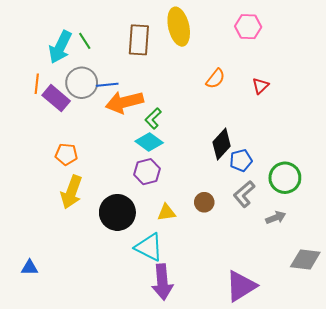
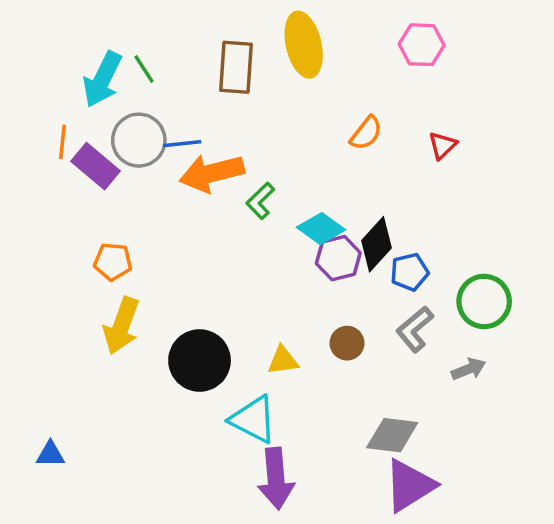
cyan diamond: (149, 142) -> (321, 229), moved
purple hexagon: (147, 172) -> (338, 258), moved
gray diamond: (305, 259) -> (392, 435), moved

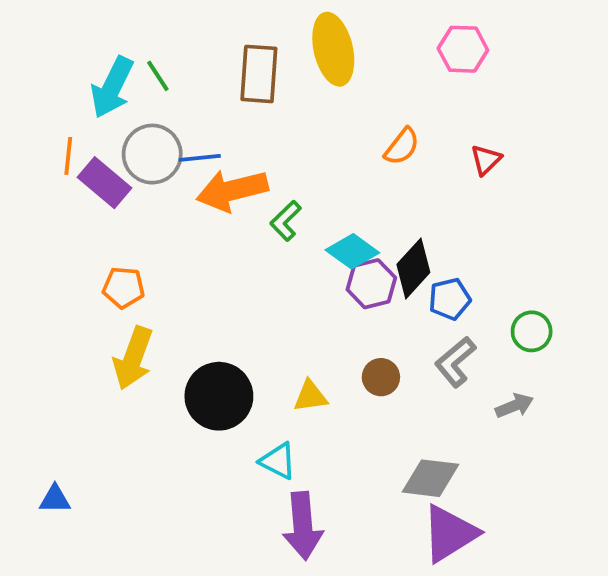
green circle: (484, 301) -> (532, 331), size x0.7
cyan triangle: (253, 419) -> (278, 461), size x0.7

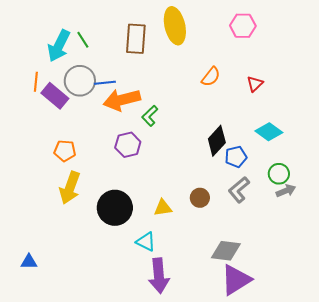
cyan diamond: (352, 251) -> (269, 132), moved
purple hexagon: (371, 284) -> (128, 145), moved
gray arrow: (514, 406) -> (286, 191), moved

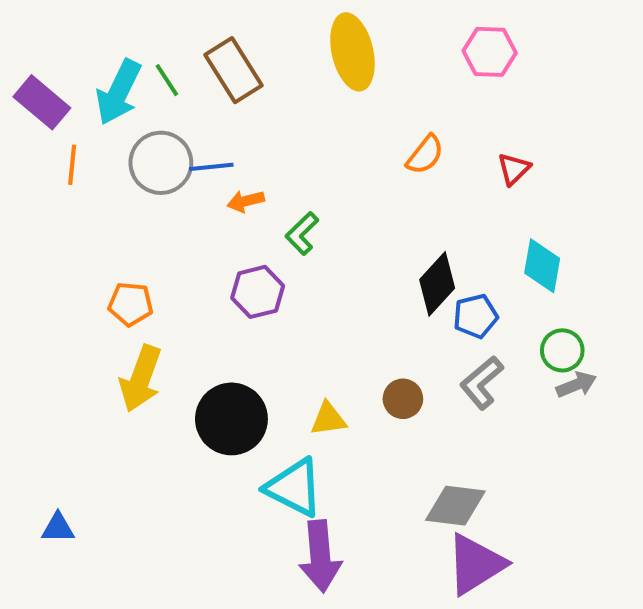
brown rectangle: (136, 39) -> (233, 70), moved, turned -36
purple rectangle: (55, 96) -> (42, 102), moved
orange arrow: (122, 100) -> (246, 201), size x0.5
cyan diamond: (269, 132) -> (542, 266), turned 64
cyan triangle: (146, 242) -> (294, 488), size x1.5

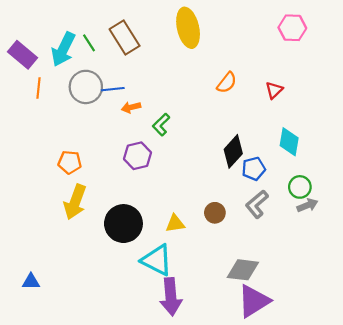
pink hexagon: (490, 52) -> (292, 28), moved

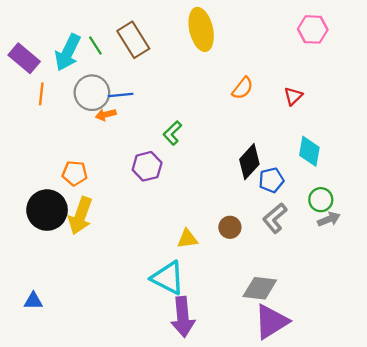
orange arrow: (131, 107) -> (106, 115), moved
black circle: (123, 224) -> (47, 210), moved

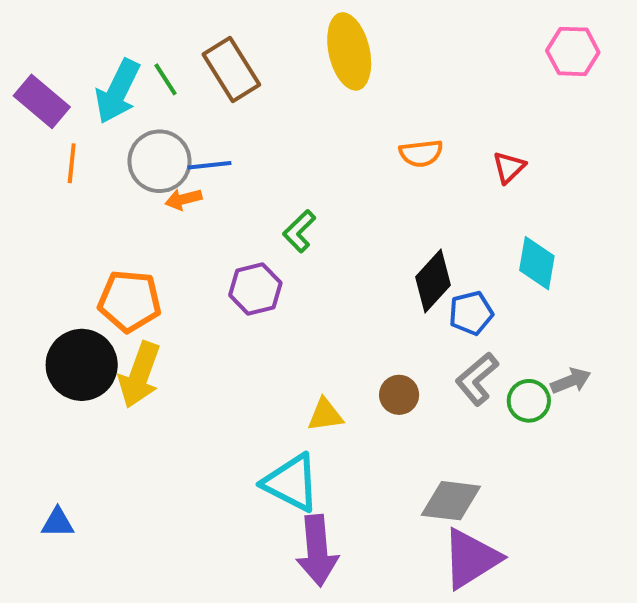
pink hexagon: (313, 29) -> (573, 51), moved
orange semicircle: (243, 88) -> (421, 153), turned 45
orange pentagon: (75, 173) -> (130, 301), size x1.4
green circle: (321, 200) -> (529, 401), moved

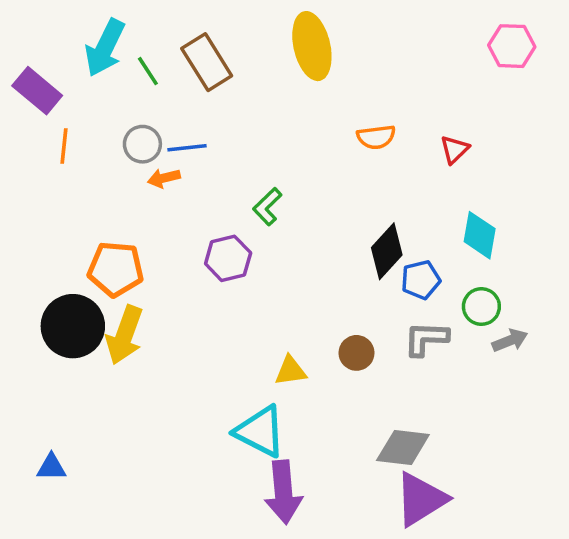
cyan arrow: (118, 91) -> (105, 48), moved
gray circle: (160, 161) -> (142, 144), size x0.7
gray L-shape: (477, 379) -> (426, 339), turned 42
green circle: (529, 401) -> (481, 307), moved

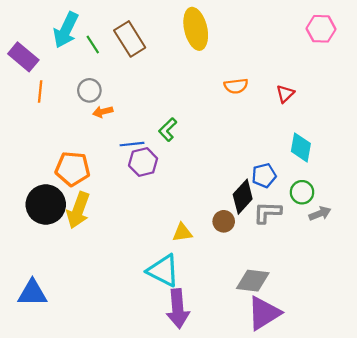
blue line: (187, 148) -> (132, 144), moved
black diamond: (387, 251) -> (243, 197), moved
blue triangle: (51, 467) -> (32, 293), size x1.6

